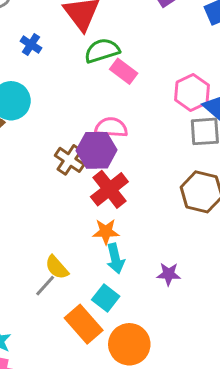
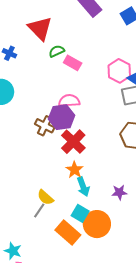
green semicircle: (102, 51) -> (57, 51), size x0.7
orange star: (106, 232) -> (75, 170), turned -30
orange circle: (129, 344) -> (97, 224), moved

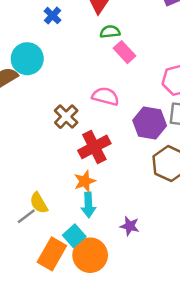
purple hexagon: (62, 117) -> (150, 123), moved
orange rectangle: (68, 232) -> (52, 254), turned 60

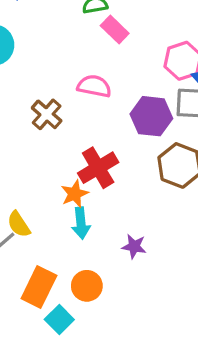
red cross: (94, 147) -> (98, 168), moved
cyan square: (74, 236) -> (59, 319), moved
orange circle: (90, 255) -> (87, 286), size x0.7

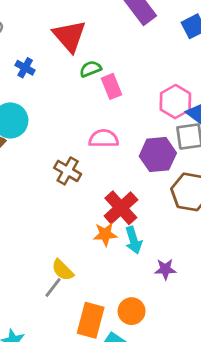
pink rectangle: (115, 29) -> (111, 86), turned 35
orange star: (75, 194) -> (105, 234), turned 30
cyan arrow: (81, 223) -> (134, 240), moved

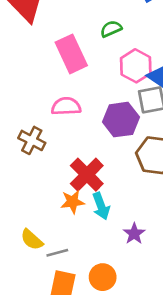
green semicircle: (90, 69) -> (111, 29), moved
pink rectangle: (111, 86) -> (71, 54), size x1.5
purple star: (165, 269) -> (134, 234), turned -30
gray line: (53, 288) -> (57, 253), moved, turned 40

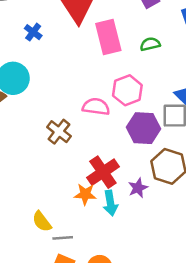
pink rectangle: (71, 54) -> (108, 37), moved
pink hexagon: (136, 66) -> (127, 90), moved
purple star: (134, 234) -> (138, 188), moved

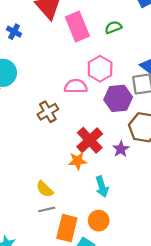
brown cross: (59, 132) -> (48, 112), turned 30
cyan arrow: (110, 203) -> (102, 187), moved
gray line: (63, 238) -> (47, 209), moved

